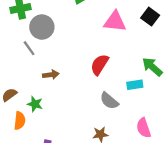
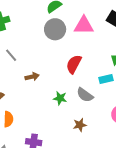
gray circle: (42, 27) -> (55, 29), moved
green star: (35, 104) -> (60, 98), moved

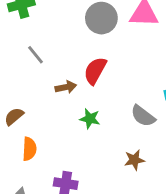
red semicircle: (74, 64) -> (95, 71), moved
green star: (60, 98) -> (90, 119), moved

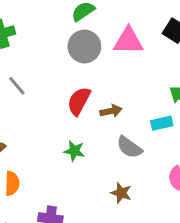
brown arrow: (66, 87) -> (111, 111), moved
brown star: (134, 160) -> (121, 193), turned 30

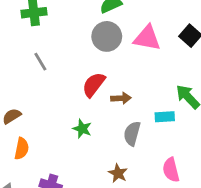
gray semicircle: (129, 147) -> (132, 133), turned 60

